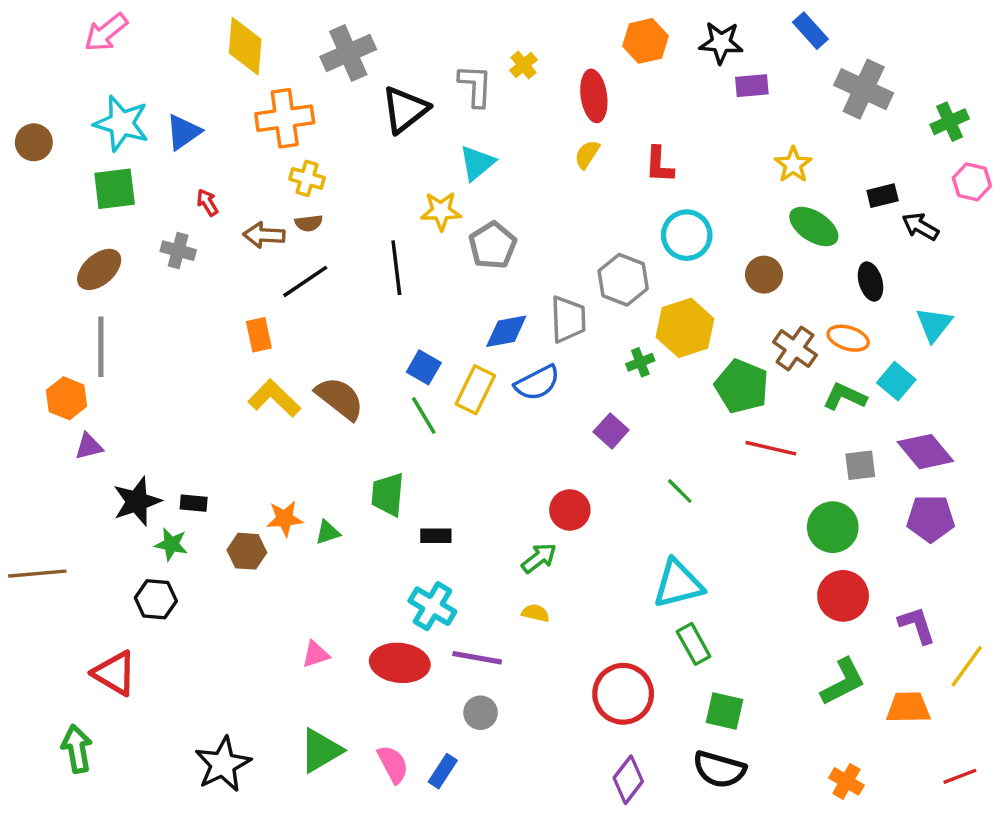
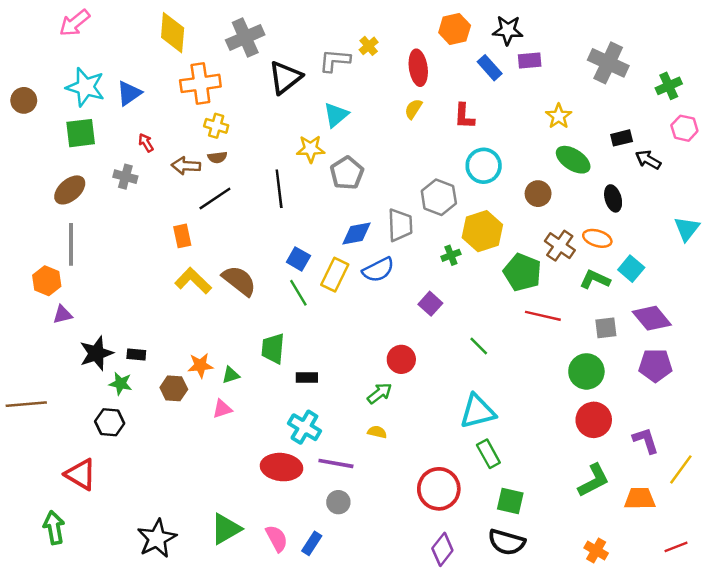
blue rectangle: (810, 31) -> (490, 68), moved
gray L-shape: (475, 86) -> (335, 60), turned -88
cyan triangle: (934, 324) -> (687, 229), moved
pink triangle: (316, 654) -> (222, 409), moved

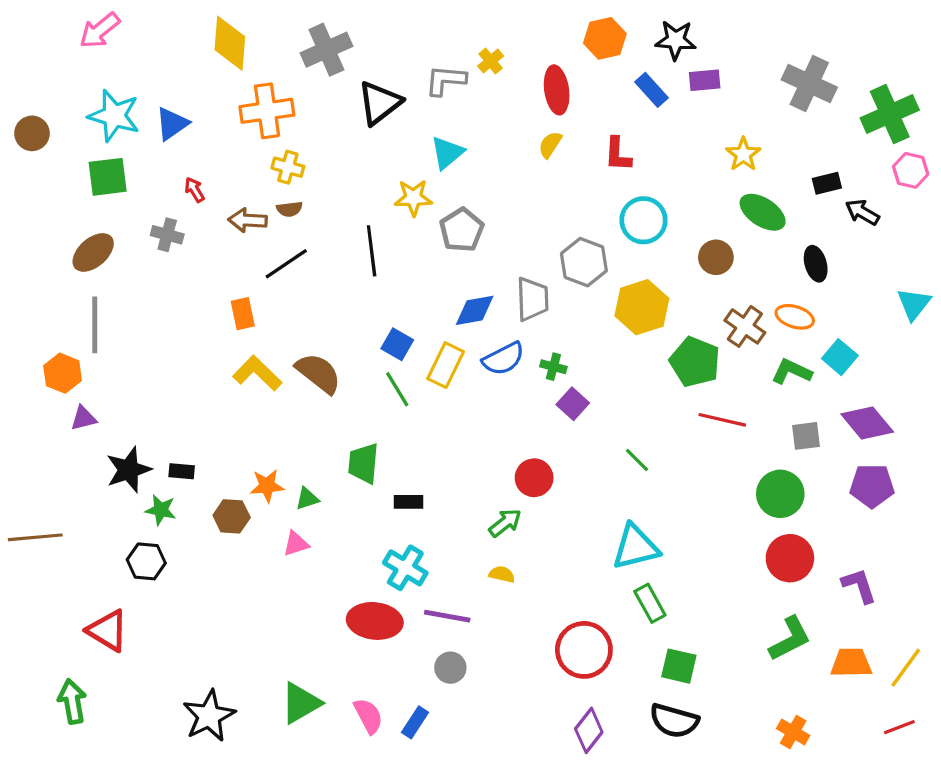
green cross: (669, 86) -> (890, 114), size x1.6
green cross: (451, 255) -> (553, 367), moved, turned 36
yellow line: (681, 469) -> (906, 668), moved

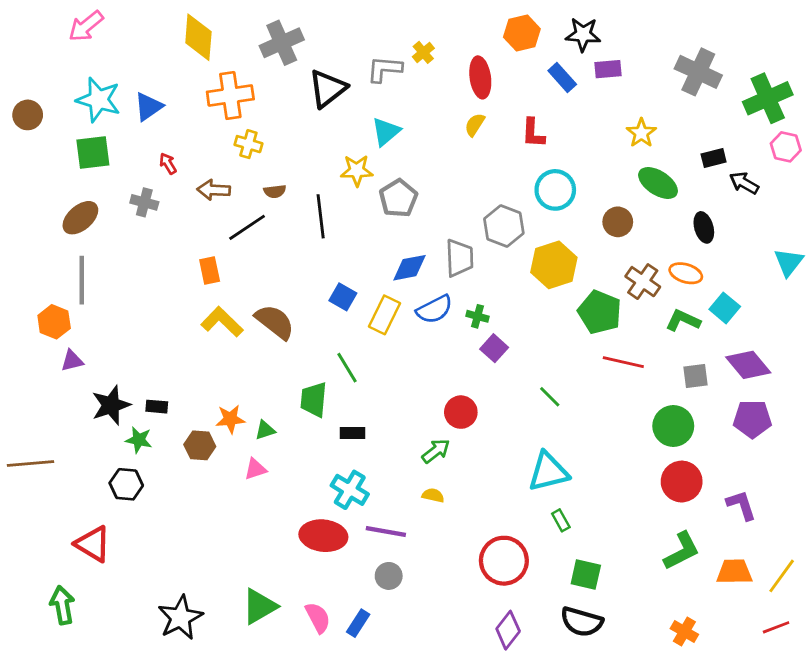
brown semicircle: (289, 209) -> (275, 191), moved
green line: (397, 389) -> (347, 368), moved
green rectangle: (650, 603) -> (561, 520), size x0.7

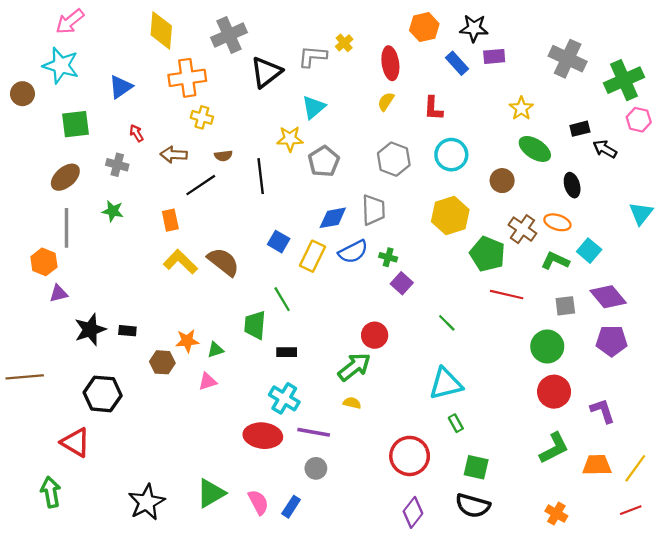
cyan star: (98, 100) -> (61, 65), moved
gray hexagon: (504, 226) -> (394, 159), moved
green star: (139, 440) -> (113, 211), moved
green arrow: (436, 451) -> (354, 367), size x1.4
black hexagon: (126, 484) -> (103, 394), size x1.4

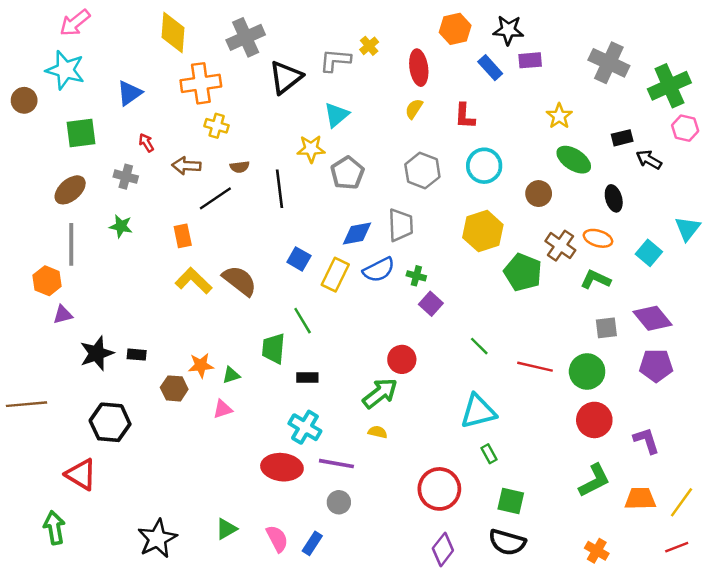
cyan square: (589, 251) -> (649, 253), moved
red line: (507, 295) -> (535, 367), moved
green triangle: (211, 493) -> (226, 529), size x0.7

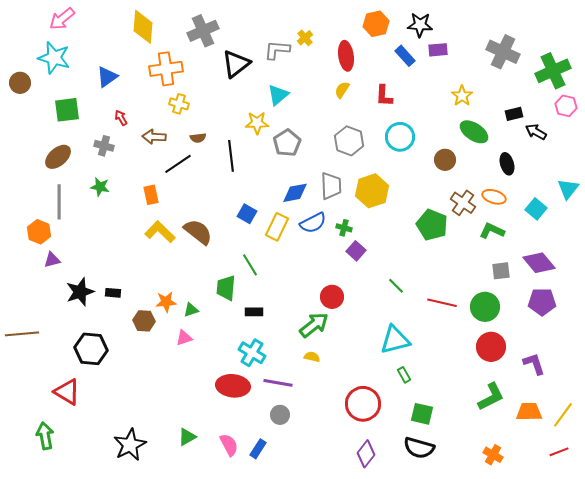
yellow hexagon: (483, 231) -> (372, 191), moved

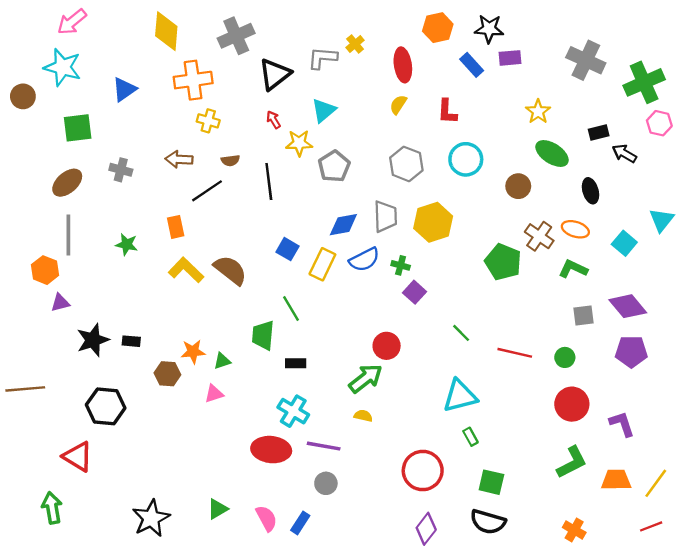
red arrow: (121, 118) -> (273, 120), moved
green star: (100, 187) -> (127, 244), moved
green circle: (485, 307) -> (565, 357), size x0.6

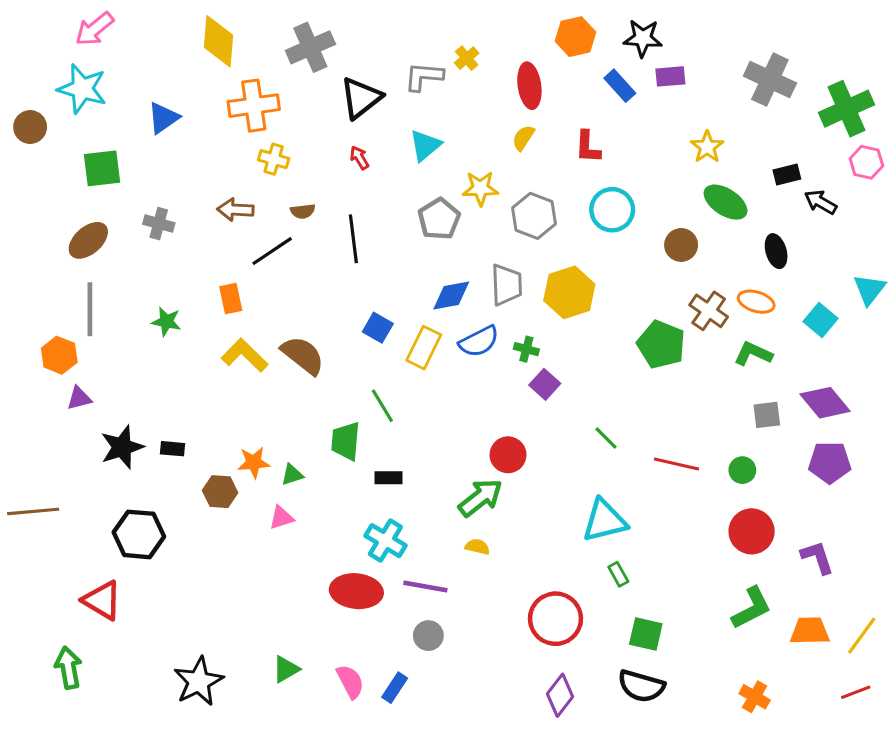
yellow star: (299, 143) -> (480, 188), moved

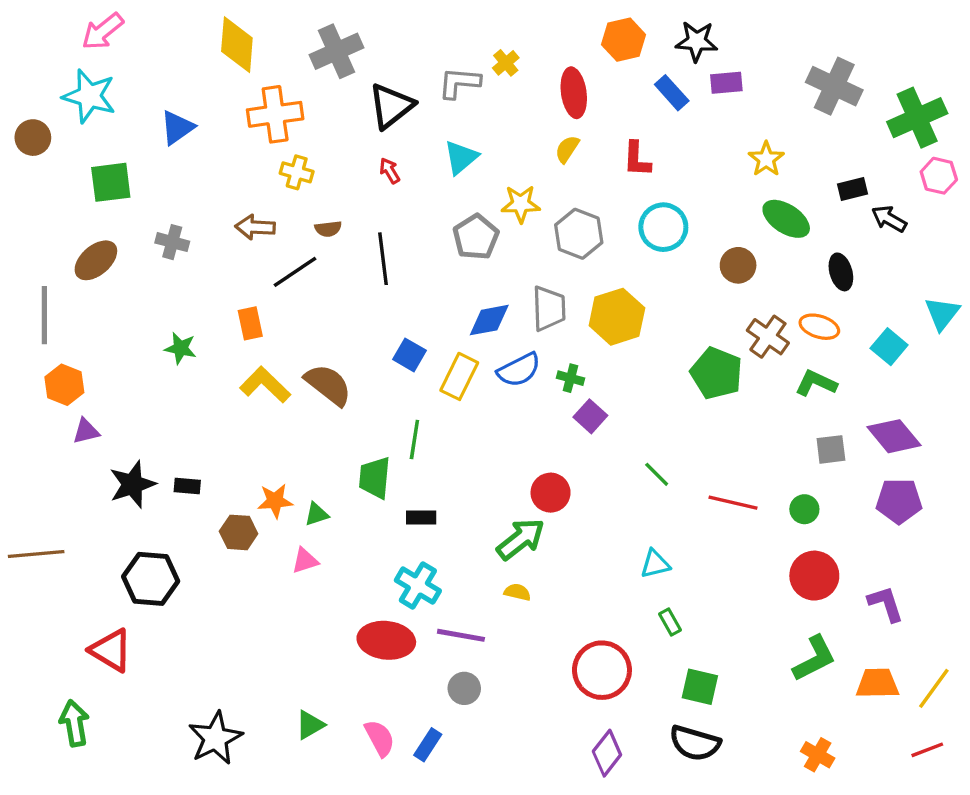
gray line: (90, 309) -> (44, 315), moved
green line: (382, 406) -> (414, 440), turned 40
cyan triangle: (604, 521) -> (655, 564), size x0.6

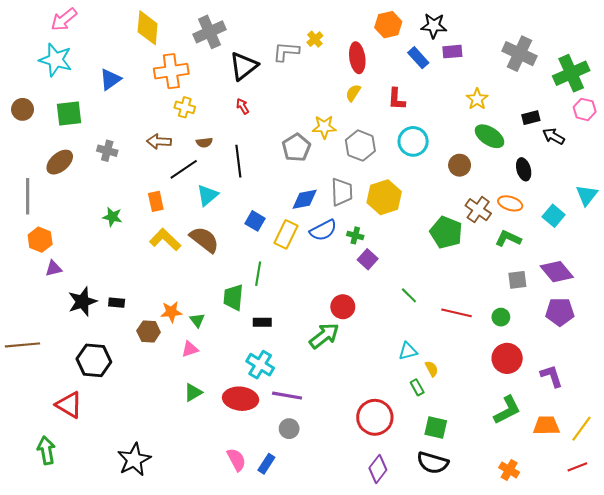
brown circle: (33, 138) -> (23, 109), moved
cyan triangle: (461, 157) -> (207, 195), moved
green triangle: (317, 514) -> (197, 320), turned -49
yellow semicircle: (517, 592) -> (432, 369), moved, turned 49
green triangle: (310, 725) -> (193, 392), moved

